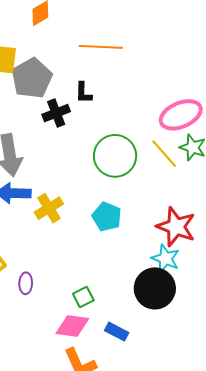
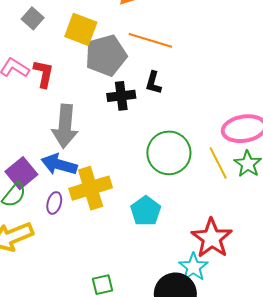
orange line: (101, 47) -> (150, 40), moved
yellow cross: (49, 208) -> (91, 188), size x1.4
purple ellipse: (26, 283) -> (54, 203), moved

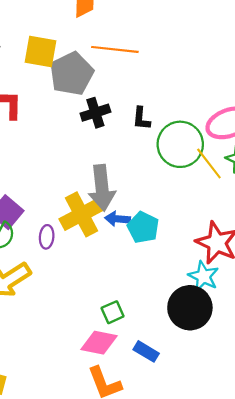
black L-shape: (153, 83) -> (141, 118), moved
gray arrow: (65, 126) -> (102, 188), moved
green circle: (169, 153) -> (180, 144), moved
blue arrow: (59, 164) -> (117, 219), moved, size x0.7

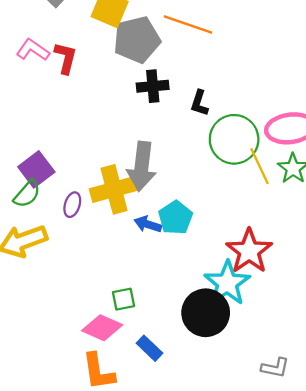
blue arrow: (117, 219) -> (148, 224), moved
cyan star: (203, 276) -> (227, 283), size x1.4

